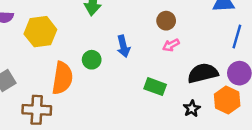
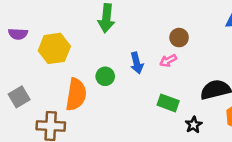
pink arrow: (171, 45) -> (168, 61), moved
black star: (192, 109) -> (194, 125), moved

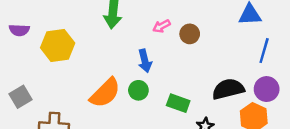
pink arrow: (168, 61) -> (161, 26), moved
green circle: (105, 76) -> (138, 90), moved
orange semicircle: (76, 94) -> (105, 93), moved, turned 36

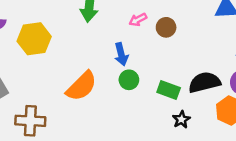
green circle: (138, 90) -> (129, 80), moved
green rectangle: (178, 103) -> (169, 90), moved

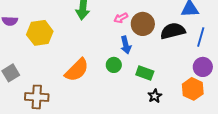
brown circle: (166, 27) -> (143, 24), size x1.5
blue arrow: (121, 54) -> (126, 45), moved
black semicircle: (204, 82) -> (173, 31), moved

